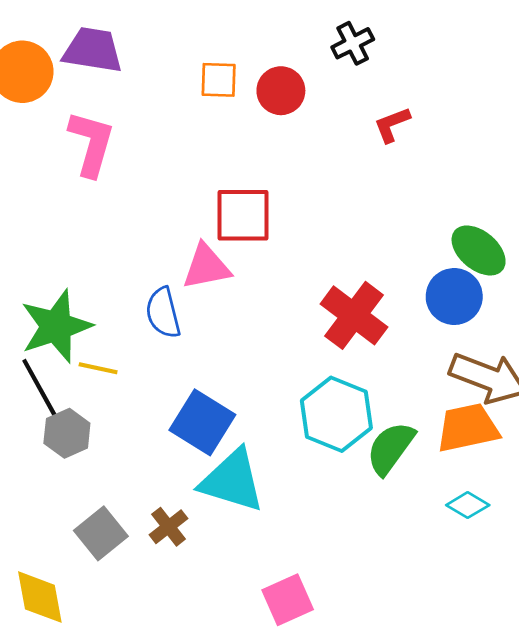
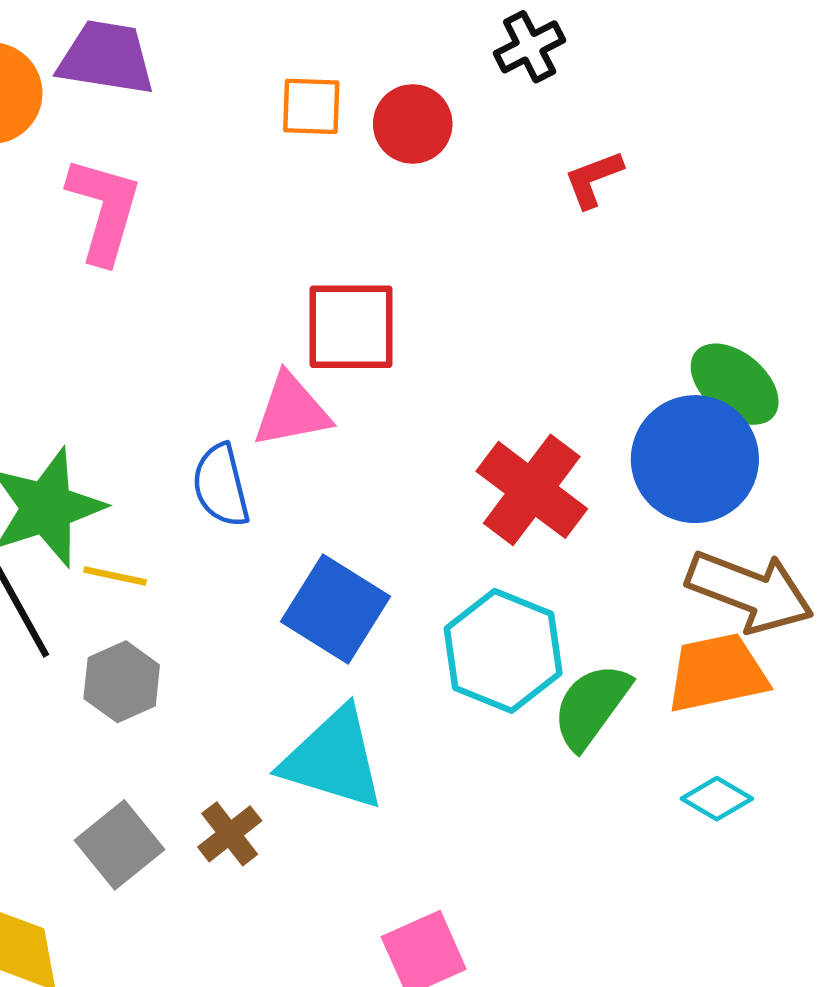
blue circle: (454, 297) -> (695, 459), size x1.4
blue square: (202, 422) -> (336, 609), moved
gray hexagon: (67, 433) -> (122, 682), moved

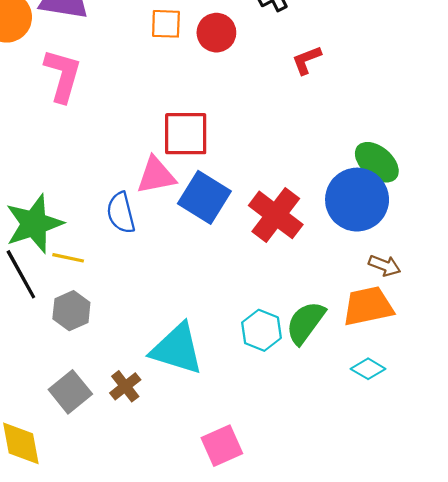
brown arrow: (750, 591) -> (385, 265), size x0.5
blue square: (336, 609) -> (204, 197), moved
cyan hexagon: (503, 651) -> (261, 330), moved, size x0.7

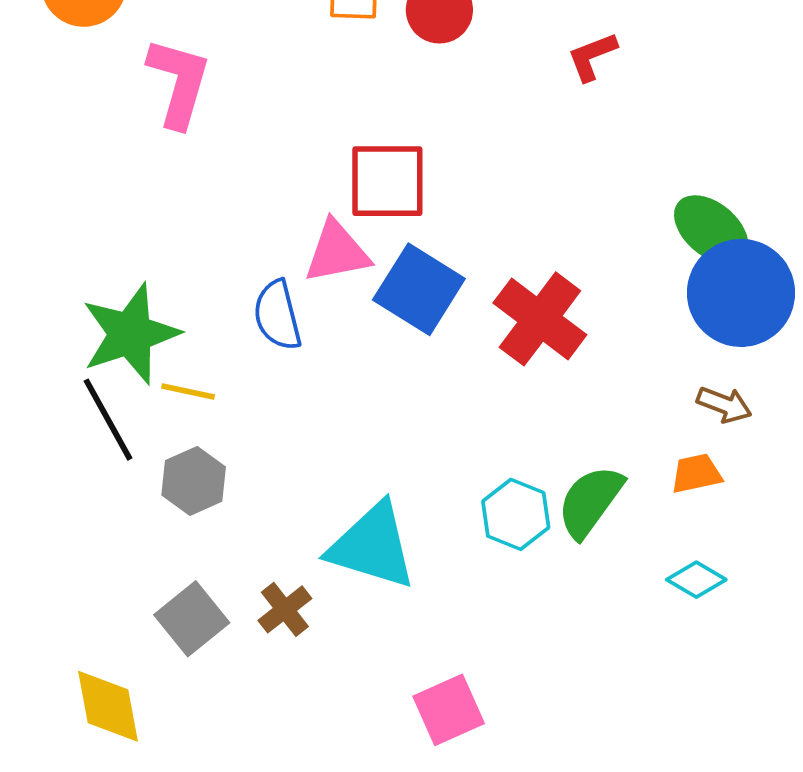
blue circle: (357, 200) -> (741, 293), moved
orange trapezoid: (368, 306) -> (696, 474), size x0.6

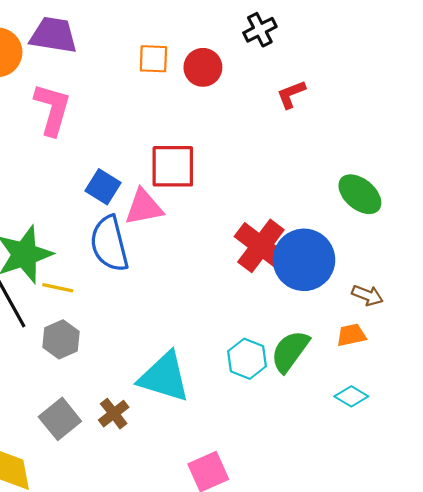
blue square: (419, 289) -> (103, 187), moved, size x0.7
blue circle: (741, 293) -> (304, 260), moved
blue semicircle: (277, 315) -> (109, 244), size x1.4

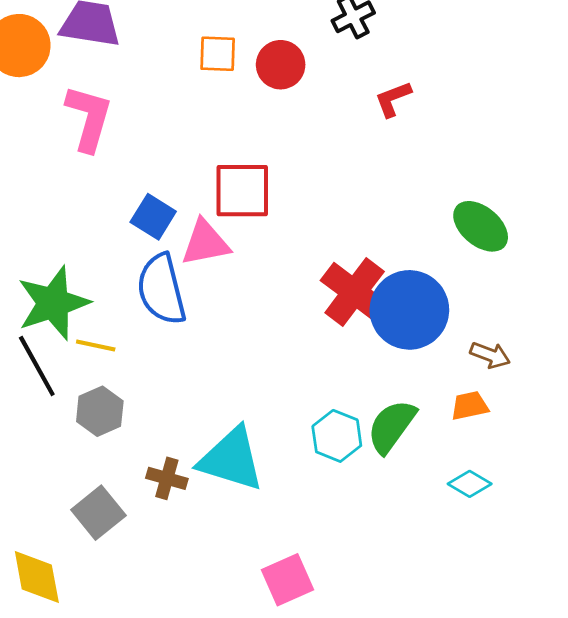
brown cross: (114, 414) -> (167, 478), moved, turned -36

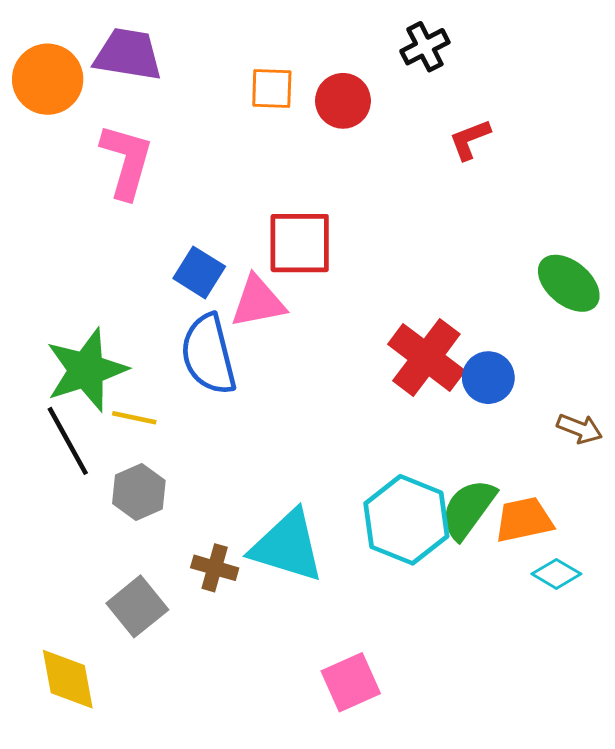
blue circle: (409, 310) -> (488, 378), size x0.6
orange trapezoid: (470, 406) -> (524, 520), moved, size x1.4
cyan hexagon: (337, 436) -> (406, 520), size x1.5

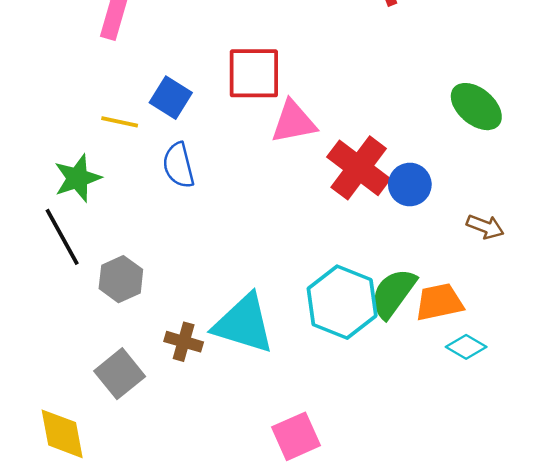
pink triangle: (258, 302) -> (294, 122), moved
blue semicircle: (208, 354) -> (178, 165), size x0.7
green star: (86, 370) -> (77, 178), size x0.7
yellow line: (134, 418) -> (120, 122), moved

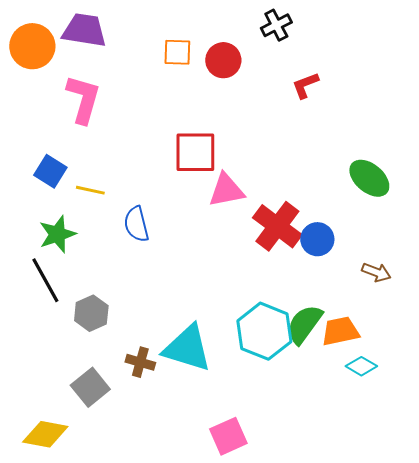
blue square: (171, 98) -> (50, 171), moved
yellow diamond: (62, 434) -> (45, 434), turned -69

